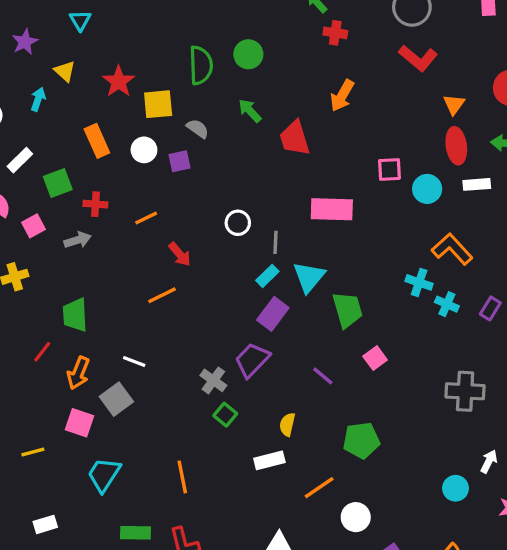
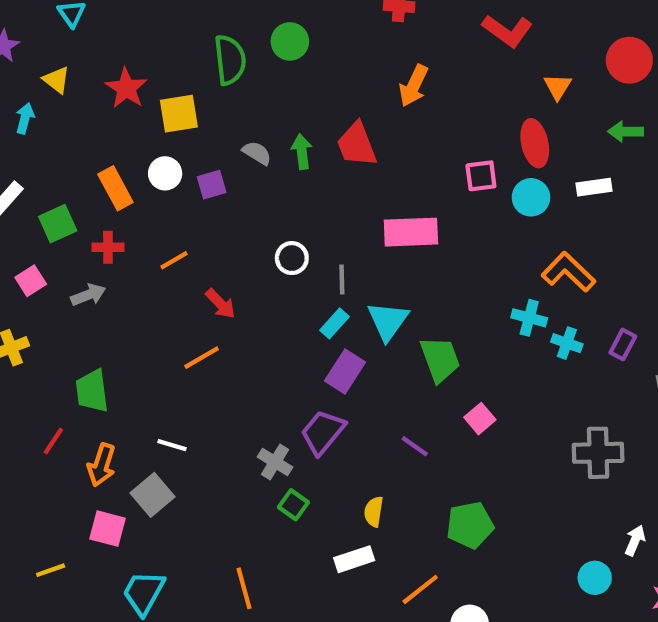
green arrow: (250, 111) -> (302, 152), moved, turned 40
gray semicircle: (198, 129) -> (257, 153), moved
orange rectangle: (97, 141) -> (115, 188), moved
red ellipse: (456, 146) -> (535, 143), moved

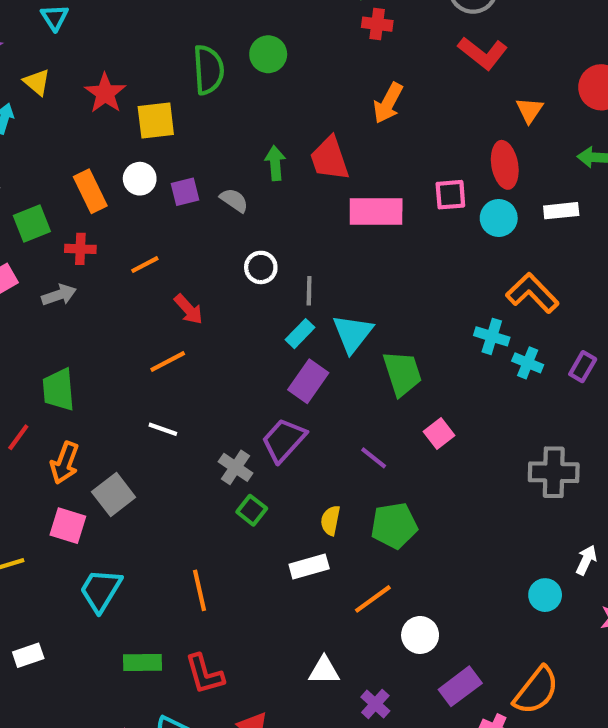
gray semicircle: (257, 153) -> (234, 200), moved
pink rectangle: (411, 232) -> (376, 211), moved
white line: (172, 445) -> (163, 429), moved
green pentagon: (470, 525) -> (394, 526), moved

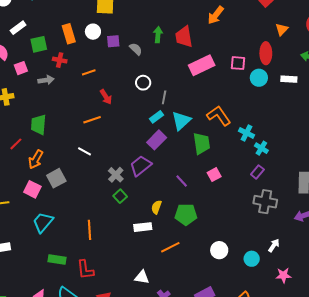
pink rectangle: (376, 211) -> (202, 65), turned -35
orange L-shape: (532, 293) -> (219, 116), moved
purple rectangle: (583, 367) -> (257, 172), moved
white circle: (420, 635) -> (219, 250), moved

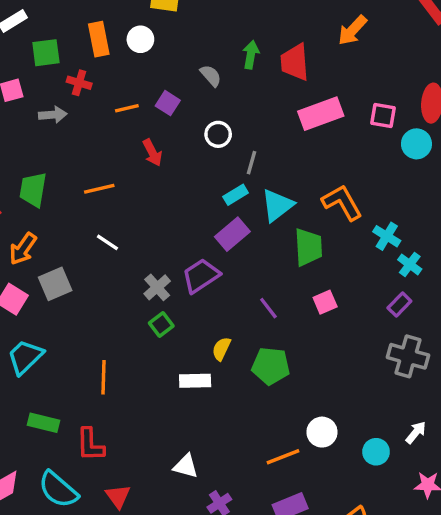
purple square: (113, 41) -> (168, 103), moved, turned 32
orange line: (92, 120) -> (99, 189), moved
orange line: (170, 247) -> (283, 457), moved

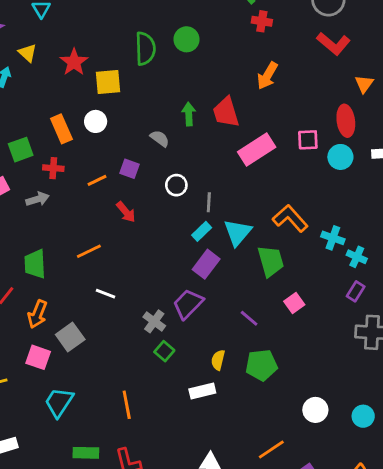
orange line: (283, 457) -> (271, 449), moved

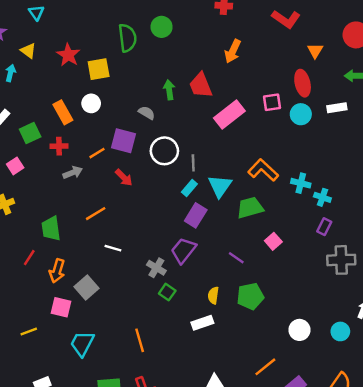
purple square: (130, 169) -> (124, 141), size x1.5
white circle: (176, 185) -> (164, 151), size x1.5
gray arrow: (38, 199) -> (73, 173), moved
green trapezoid: (271, 261) -> (250, 208), turned -84

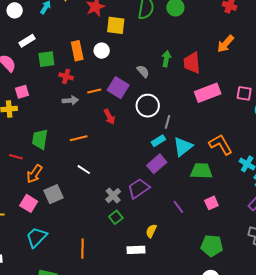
pink square: (15, 166) -> (22, 92), moved
red line: (29, 258) -> (16, 157), turned 56
green pentagon: (250, 296) -> (212, 246), moved

